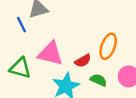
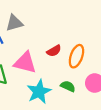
red semicircle: (83, 61) -> (54, 51), moved

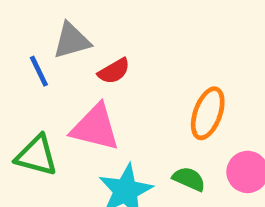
red semicircle: (54, 51) -> (114, 71), moved

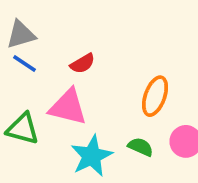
gray triangle: (72, 41) -> (21, 35), moved
blue line: (39, 71) -> (25, 64), turned -30

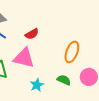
cyan star: (92, 156) -> (37, 85), size x0.6

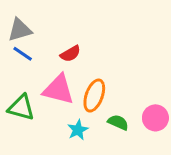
orange ellipse: (72, 52) -> (94, 96), moved

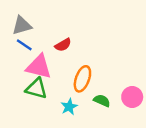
pink triangle: (58, 90) -> (39, 67), moved
green triangle: (21, 107) -> (36, 89), moved

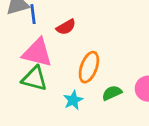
blue line: (24, 45) -> (33, 14), moved, turned 49
green semicircle: (102, 101) -> (112, 93), turned -49

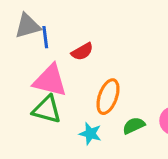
cyan star: (73, 100) -> (90, 134), turned -30

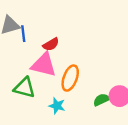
pink triangle: (50, 81) -> (44, 65), moved
green semicircle: (134, 126) -> (101, 100), moved

